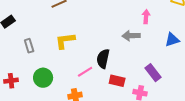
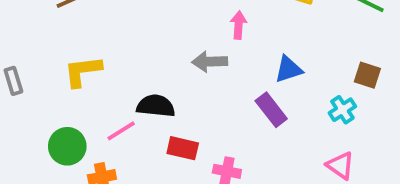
black semicircle: (103, 59) -> (156, 106), turned 84
purple rectangle: (153, 73) -> (271, 110), moved
green circle: (43, 78) -> (67, 146), moved

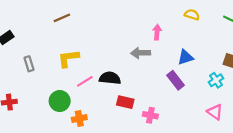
pink line: (121, 131) -> (85, 81), moved

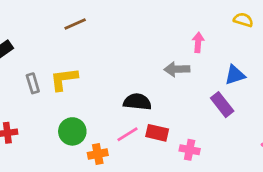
yellow L-shape: (68, 58) -> (64, 79), moved
pink line: (85, 81) -> (127, 134), moved

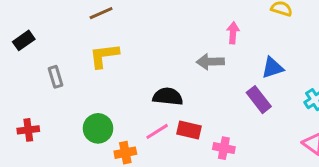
yellow L-shape: (64, 79) -> (104, 56), moved

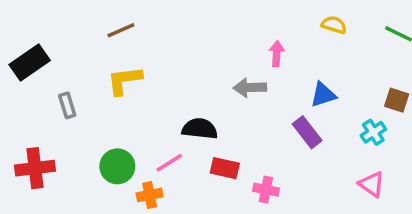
black rectangle: (24, 40) -> (30, 62), size x1.5
red cross: (28, 130) -> (35, 168), size x1.5
pink line: (157, 131) -> (169, 163), moved

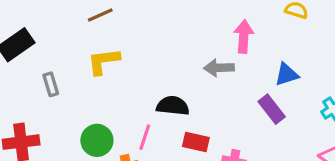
pink arrow: (277, 54) -> (244, 36), size x1.4
pink line: (169, 163) -> (145, 137), turned -40

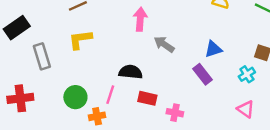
pink arrow: (244, 36) -> (140, 19), moved
gray arrow: (219, 68) -> (164, 44), turned 36
gray rectangle: (51, 84) -> (42, 56), size x1.5

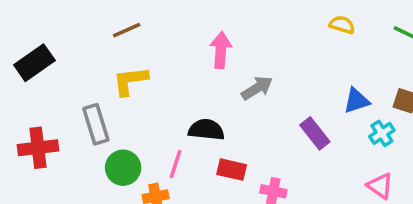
gray arrow: (164, 44) -> (257, 88), turned 114
blue triangle: (213, 49) -> (357, 101), moved
gray rectangle: (42, 56) -> (96, 124), moved
red cross: (20, 98) -> (38, 148), moved

